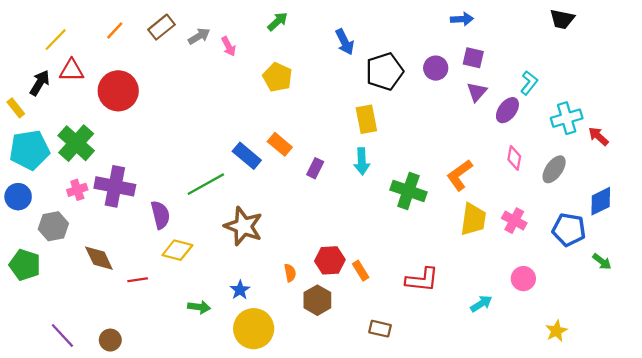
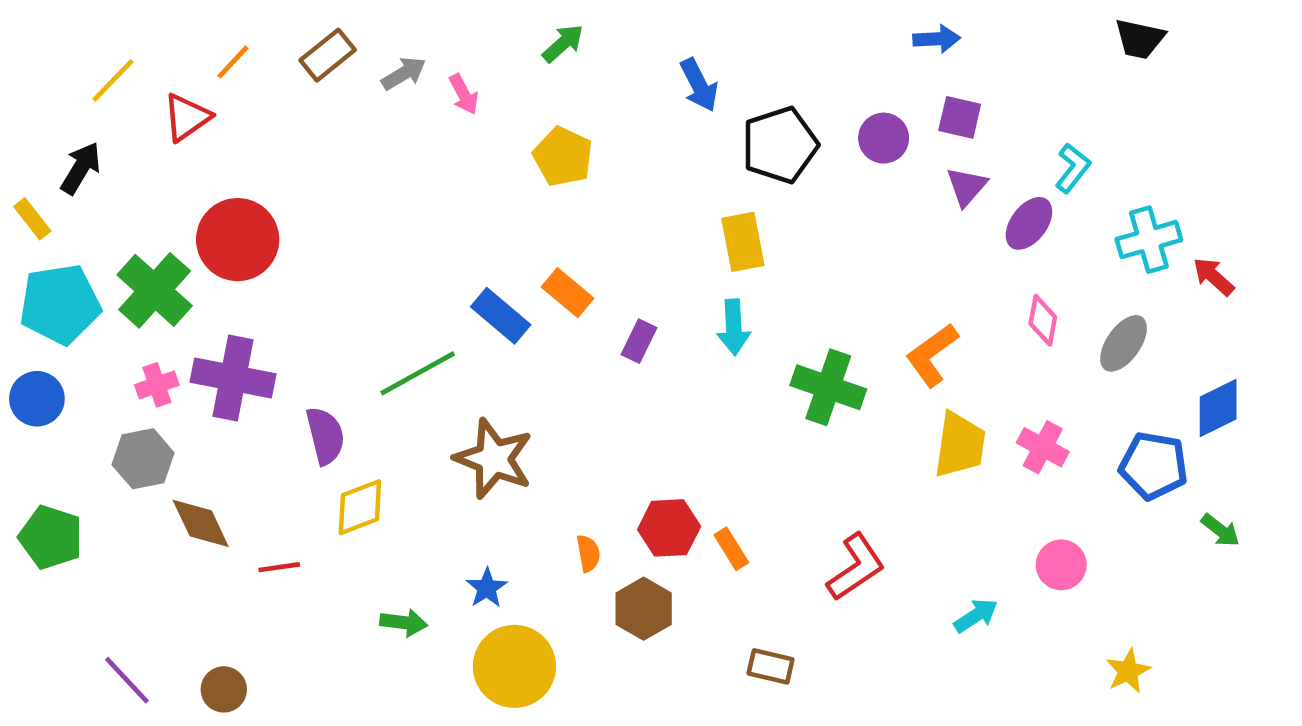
red triangle: (72, 70) -> (187, 117), moved, turned -35
red circle: (118, 91) -> (238, 240), moved
gray hexagon: (53, 226) -> (143, 459), moved
yellow diamond: (177, 250) -> (360, 507), turned -36
red L-shape: (422, 280) -> (856, 567), turned -40

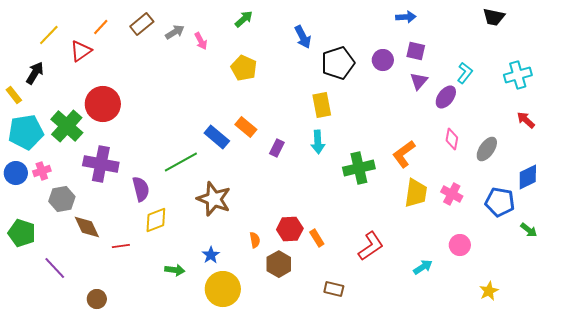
cyan cross: (1149, 240) -> (518, 75), moved
pink cross: (157, 385) -> (42, 171), moved
green cross: (828, 387) -> (359, 168), turned -32
purple line: (127, 680) -> (55, 268), moved

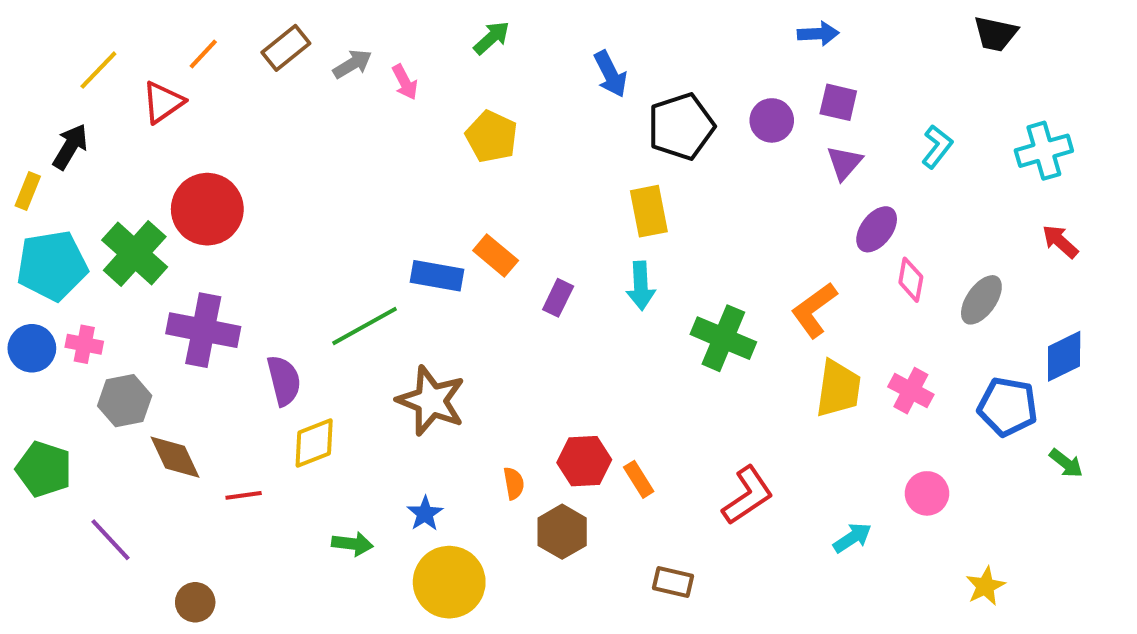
yellow rectangle: (14, 95) -> (28, 191), turned 60
purple ellipse: (446, 97) -> (877, 229), moved
blue rectangle: (217, 137) -> (437, 276), turned -30
green cross: (359, 168) -> (723, 338), turned 36
pink cross: (42, 171) -> (84, 344), turned 30

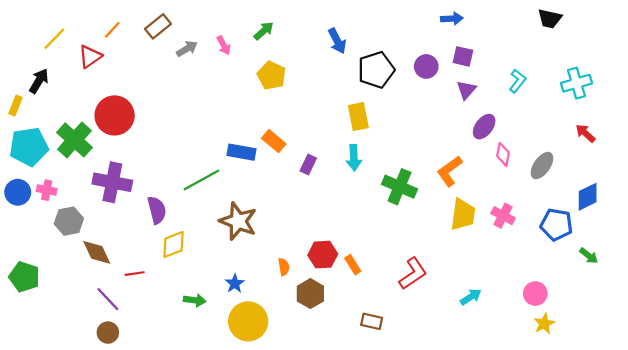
green arrow: (492, 38) -> (264, 31), moved
gray arrow: (352, 64) -> (187, 49), moved
green pentagon: (44, 469) -> (24, 277), moved
pink circle: (927, 493) -> (535, 294), moved
purple line: (111, 540) -> (108, 299), moved

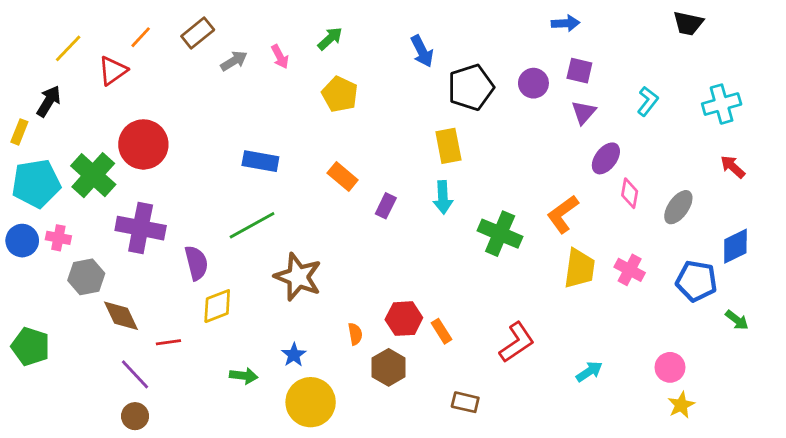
blue rectangle: (241, 152) -> (260, 161), moved

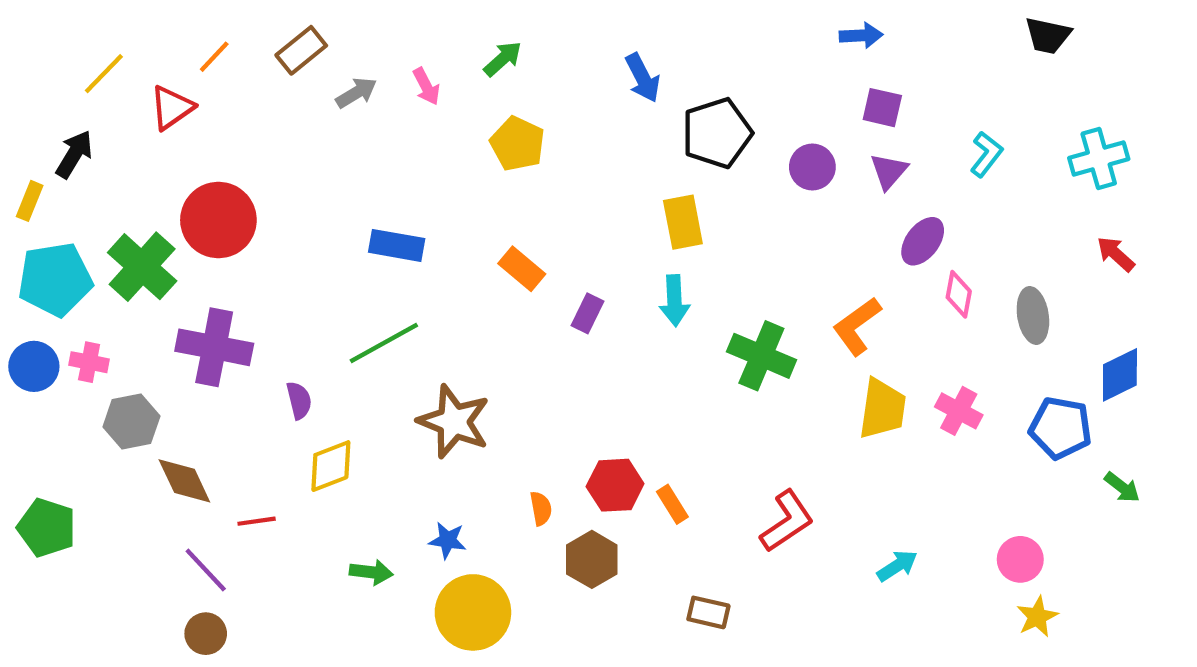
purple circle: (533, 83) -> (812, 167), moved
gray ellipse: (678, 207) -> (1033, 315), turned -44
purple semicircle: (196, 263) -> (299, 400), size x0.7
blue star: (294, 355) -> (448, 540), turned -30

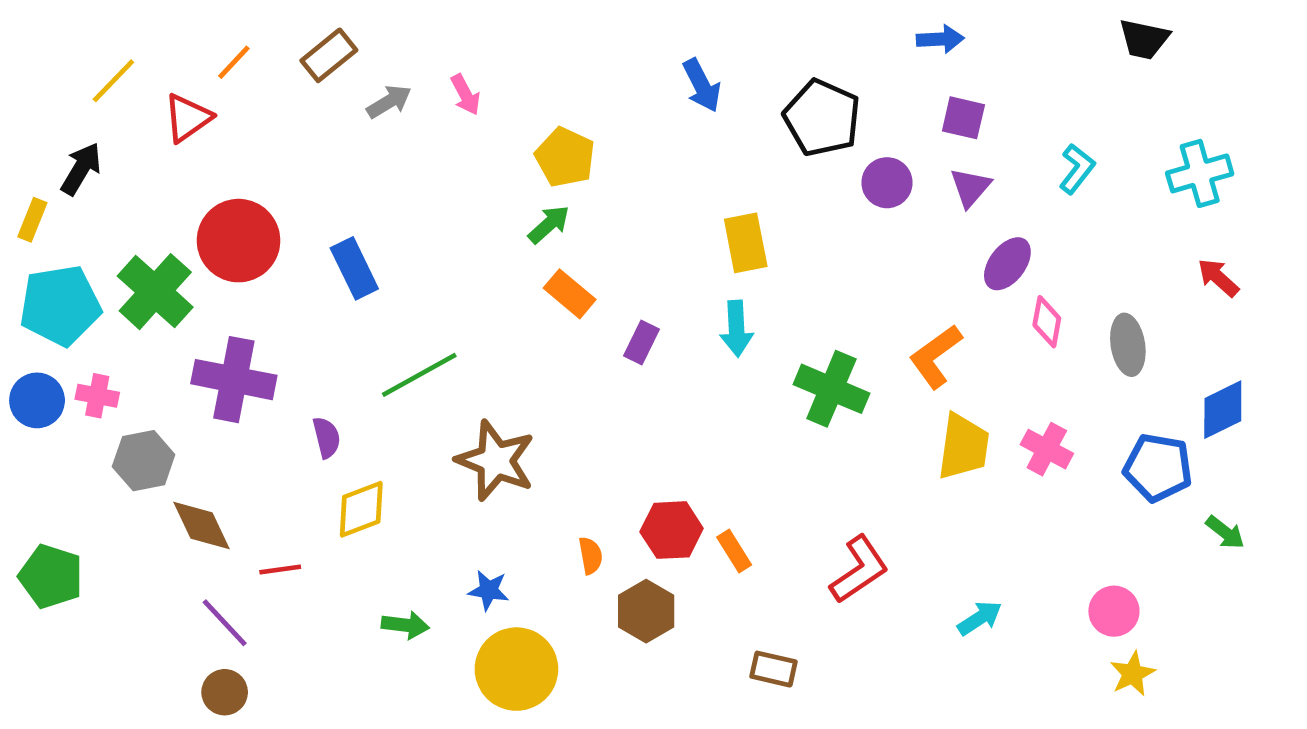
green arrow: (503, 59) -> (549, 224), moved
black pentagon: (717, 133) -> (822, 118), moved, turned -30
blue rectangle: (397, 245) -> (354, 268), moved, turned 54

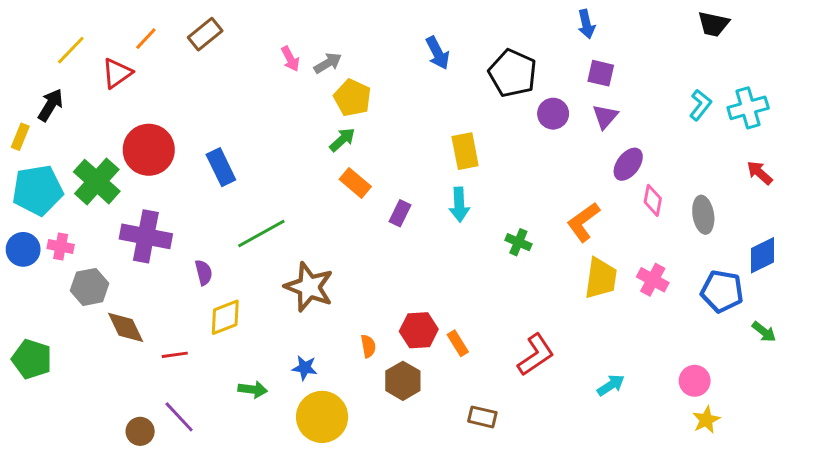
blue arrow: (940, 39) -> (586, 24), turned 80
gray arrow: (389, 102) -> (328, 63), moved
cyan L-shape: (1077, 169) -> (700, 105), moved
green cross: (831, 389) -> (518, 242), size x0.6
purple line: (225, 623) -> (179, 417), moved

